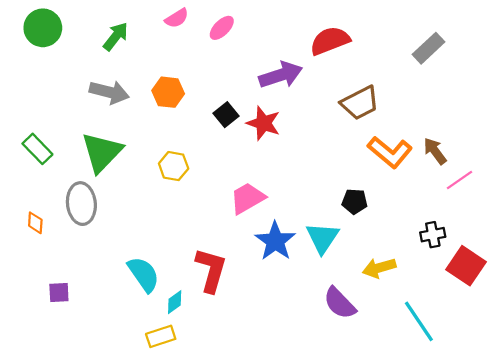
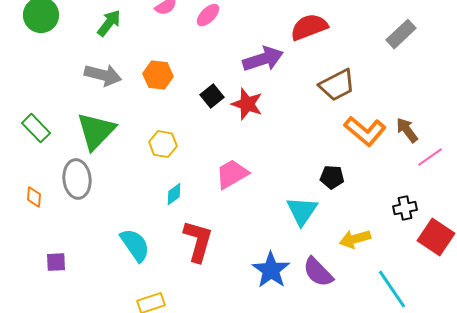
blue star: (275, 241) -> (271, 270), moved
cyan diamond: (175, 302) -> (174, 194), moved

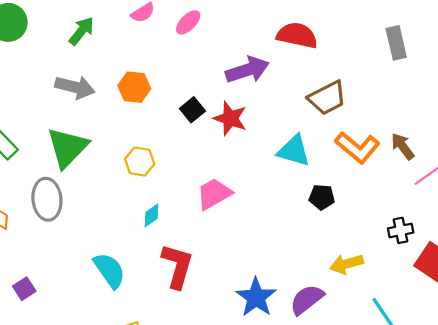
red semicircle: (309, 27) -> (297, 35), turned 33
gray rectangle: (401, 34) -> (396, 43), turned -60
cyan triangle: (302, 211) -> (294, 151), moved, turned -48
purple square: (56, 262) -> (24, 289), turned -30
purple semicircle: (318, 272) -> (307, 299), turned 96

